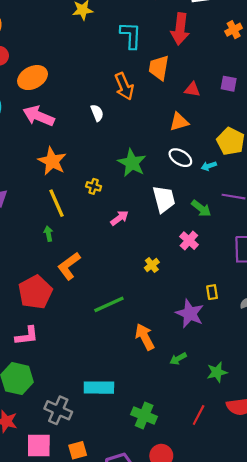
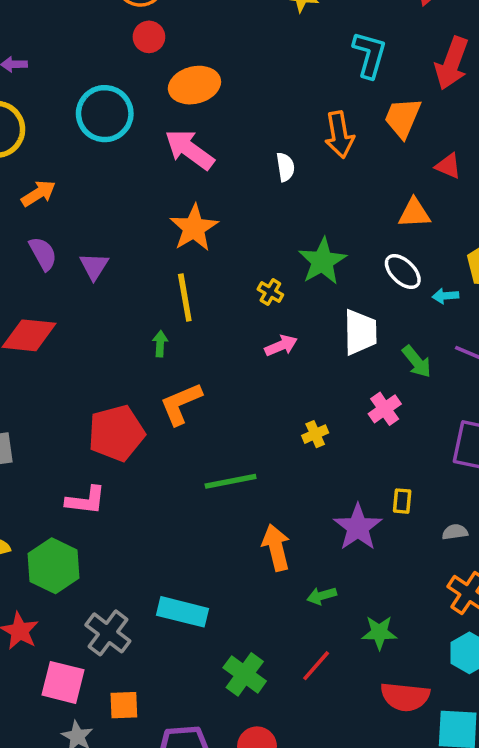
yellow cross: (94, 186) -> (270, 292), moved
red line: (199, 415) -> (316, 666), moved

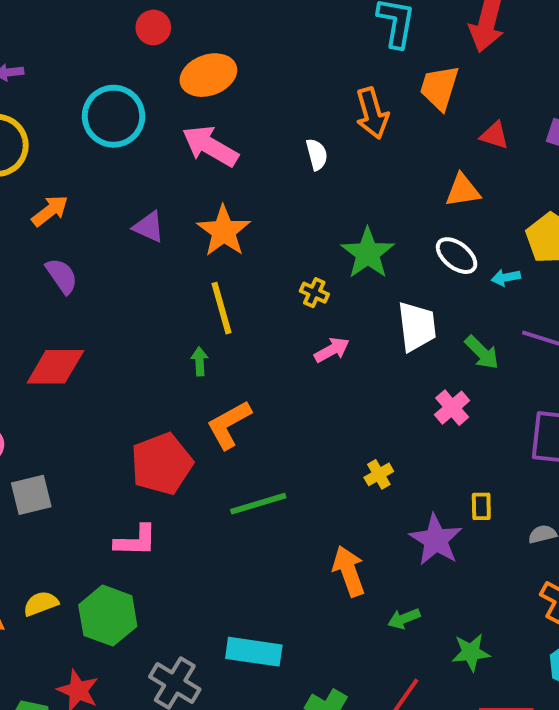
purple triangle: (94, 266) -> (149, 227), moved, turned -32
yellow cross: (315, 434) -> (379, 474), moved
green line: (231, 481) -> (258, 504), moved

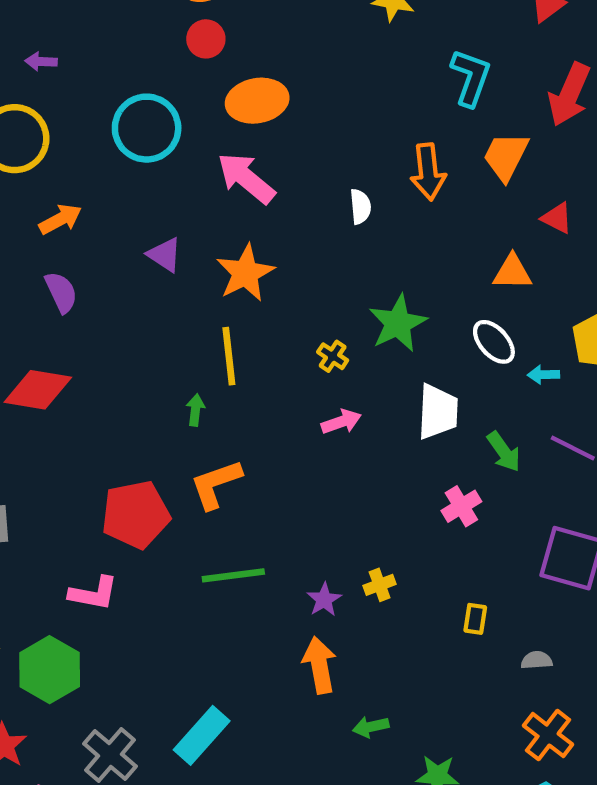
yellow cross: (379, 474) -> (380, 585), moved
purple star: (436, 540) -> (324, 600), moved, size x0.6
cyan rectangle: (254, 652) -> (202, 735), turned -66

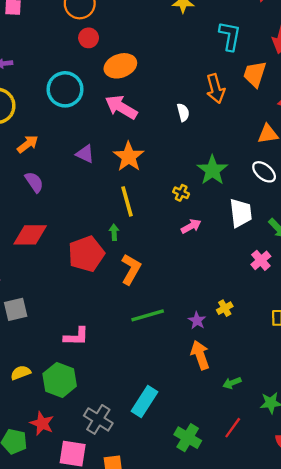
orange L-shape: (216, 484) -> (131, 269), turned 148
red pentagon: (136, 515) -> (86, 254), moved

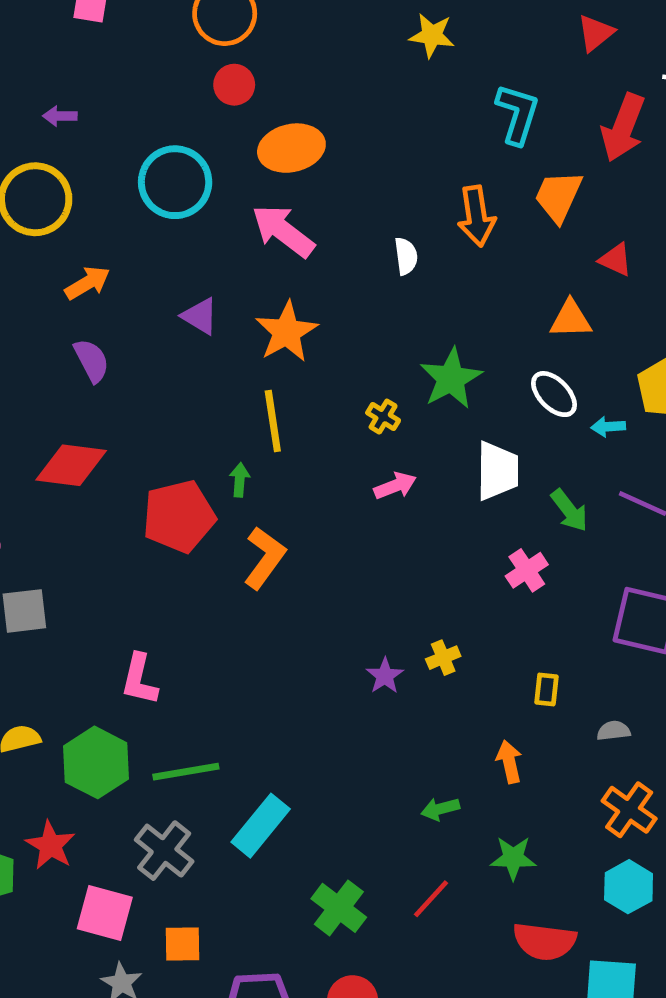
green line: (148, 315) -> (186, 772), moved
pink L-shape: (76, 336) -> (139, 679), turned 95
orange arrow: (200, 355) -> (509, 762), moved, size x0.7

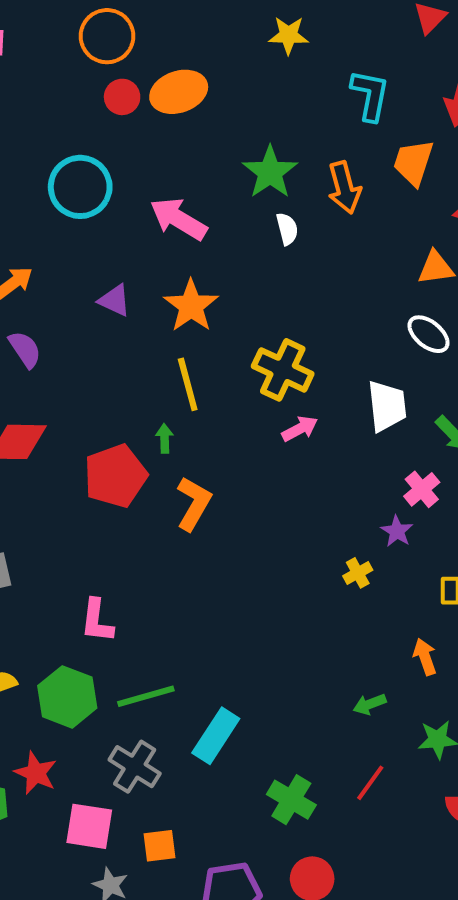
orange ellipse: (291, 148) -> (179, 92), moved
green star: (451, 379) -> (270, 172), moved
yellow cross: (383, 417) -> (283, 370), size x2.0
purple star: (385, 676) -> (397, 531), moved

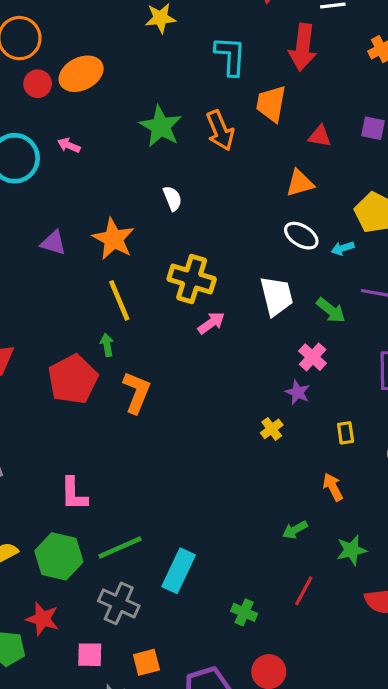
pink arrow: (178, 219) -> (69, 145), moved, size x0.5
white semicircle: (287, 229) -> (172, 198), moved
green cross: (291, 800) -> (244, 612), size x0.7
pink square: (89, 826) -> (90, 655), size x0.7

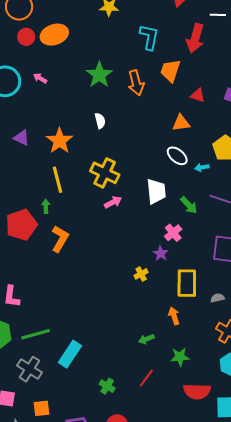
yellow rectangle: (346, 433) -> (187, 283), size x2.0

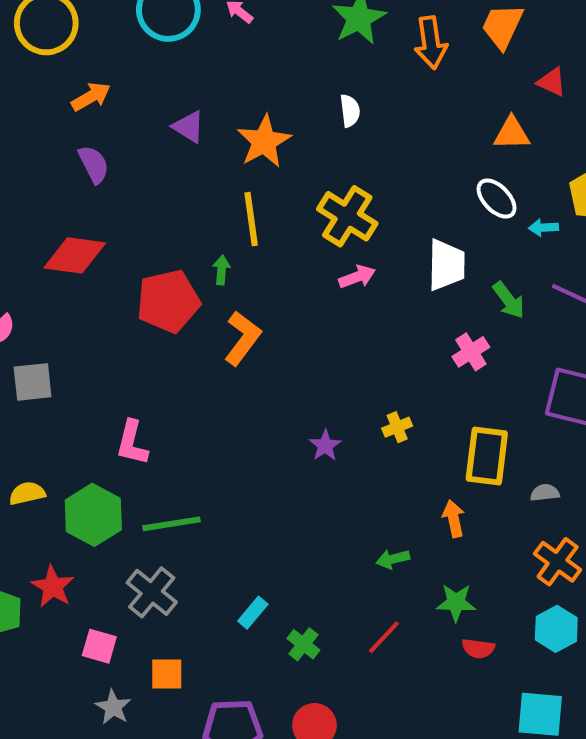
purple star: (161, 253) -> (325, 446), moved
cyan rectangle: (70, 354) -> (253, 613), moved, size x0.6
red semicircle: (197, 391) -> (478, 648), moved, size x0.6

